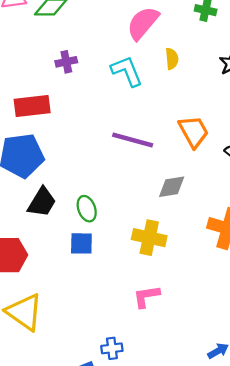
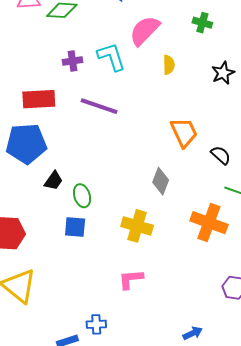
cyan L-shape: (127, 71) -> (111, 57), moved
purple line: (133, 140) -> (99, 106), moved
gray diamond: (172, 187) -> (161, 181), turned -64
black trapezoid: (42, 202) -> (53, 181), moved, size x0.7

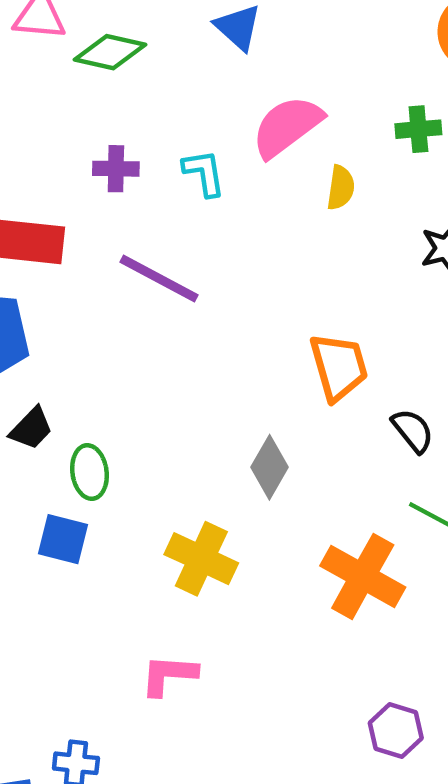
green cross: (202, 23) -> (418, 129), turned -30
cyan L-shape: (111, 57) -> (204, 173), size x0.7
yellow semicircle: (169, 65) -> (341, 188), moved

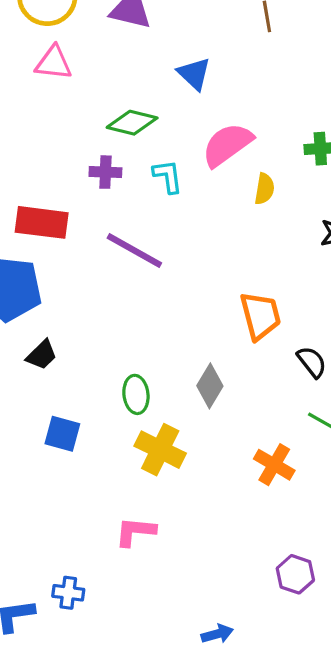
green diamond: (110, 52) -> (132, 123), moved
green ellipse: (89, 472) -> (136, 394), moved
orange cross: (363, 576) -> (274, 465), size x0.7

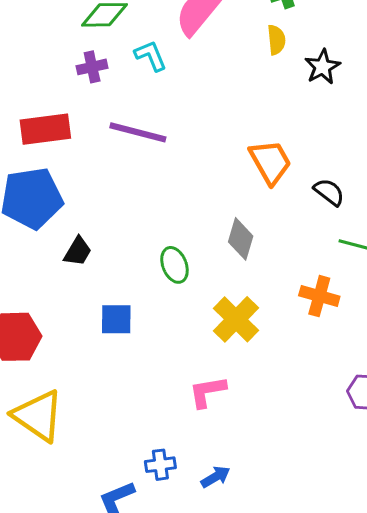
yellow semicircle: (264, 189) -> (276, 40), moved
yellow cross: (160, 450) -> (236, 319), moved, turned 33
blue arrow: (217, 634) -> (216, 477), moved

